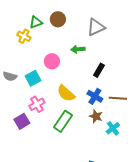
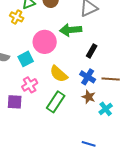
green arrow: (78, 49) -> (71, 30), size x1.5
pink circle: (52, 61) -> (45, 42), size x1.5
purple square: (22, 121) -> (15, 102), turned 35

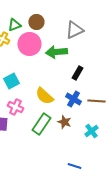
pink circle: (45, 42) -> (29, 44), moved
pink cross: (30, 85) -> (15, 107), turned -35
brown star: (89, 97) -> (64, 122), moved

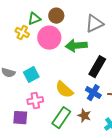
black rectangle: (77, 73) -> (97, 67), size x1.5
pink cross: (15, 107) -> (35, 101), turned -35

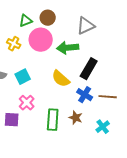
yellow cross: (22, 33) -> (14, 44), moved
yellow semicircle: (64, 90) -> (61, 79), moved
pink cross: (35, 101) -> (27, 103), turned -35
green rectangle: (61, 118) -> (53, 120), turned -30

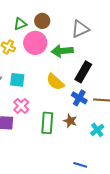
cyan square: (23, 77) -> (17, 80), turned 35

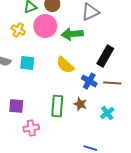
black rectangle: (83, 72) -> (105, 56), moved
pink cross: (21, 106) -> (31, 128), moved, turned 35

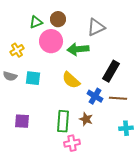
yellow cross: (18, 30) -> (17, 50), moved, turned 32
cyan cross: (107, 113) -> (126, 128), moved, turned 32
pink cross: (31, 128) -> (72, 143), moved

